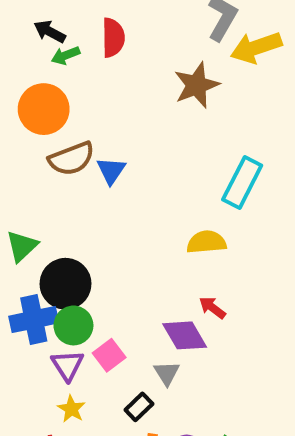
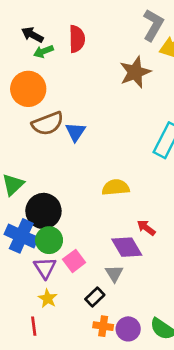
yellow semicircle: (206, 242) -> (116, 187), moved
blue cross: (34, 320) -> (21, 236), turned 36

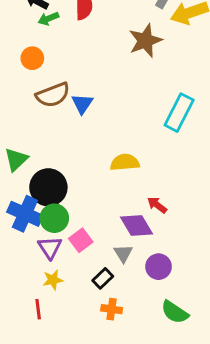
orange circle: (28, 89) -> (32, 58), size x0.6
yellow star: (48, 298) -> (53, 280), turned 30
purple circle: (128, 329) -> (159, 267), moved

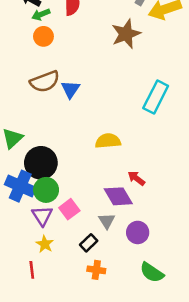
orange circle: (32, 58) -> (43, 36), moved
yellow star: (53, 280) -> (45, 244), turned -30

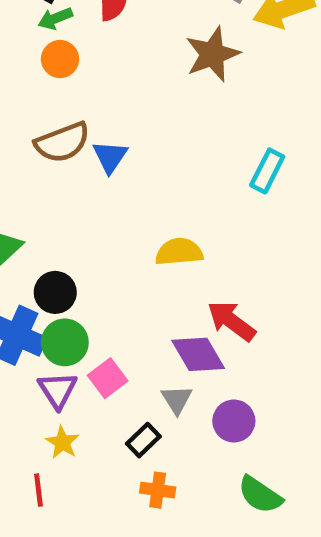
cyan rectangle: (156, 97) -> (267, 171), size x0.7
black circle: (41, 163) -> (55, 292), size x0.7
red arrow: (136, 178) -> (231, 321), size x1.5

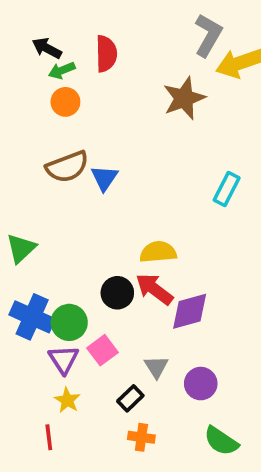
black circle: (55, 292) -> (117, 293), moved
red arrow: (231, 321) -> (154, 289), moved
purple diamond: (198, 354) -> (190, 311), moved, turned -75

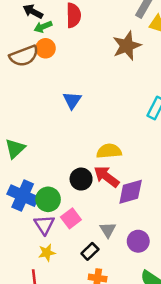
brown semicircle: (67, 167) -> (24, 56), moved
yellow star: (67, 400) -> (47, 253), turned 30

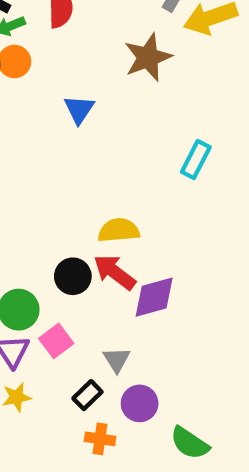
blue triangle: (72, 100) -> (79, 109), moved
purple circle: (138, 241) -> (140, 403), moved

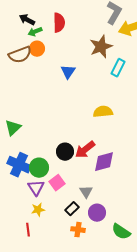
cyan rectangle: (196, 159) -> (118, 68), moved
yellow semicircle: (119, 230) -> (103, 112), moved
red arrow: (115, 272) -> (85, 150), turned -75

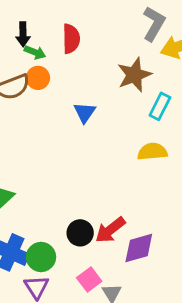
black arrow: (27, 20) -> (23, 34), turned -119
green arrow: (35, 32) -> (35, 52), turned -136
yellow semicircle: (103, 112) -> (152, 152), moved
pink square: (57, 183) -> (89, 280), moved

